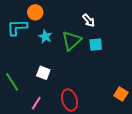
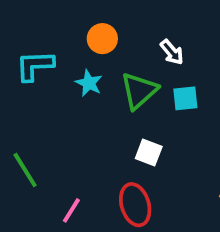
orange circle: (35, 12) -> (102, 39), moved
white square: (43, 73) -> (149, 153), moved

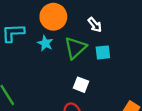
orange circle: (102, 39) -> (53, 17), size x1.5

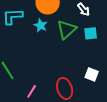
white square: (81, 85) -> (92, 74), moved

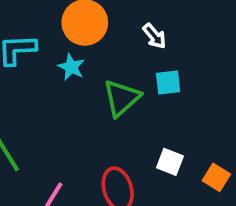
green triangle: (67, 29) -> (122, 98), moved

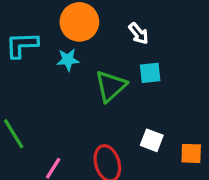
cyan star: (71, 67) -> (68, 60), turned -30
orange square: (216, 177) -> (191, 153), turned -30

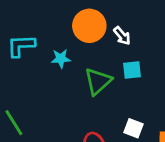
orange circle: (79, 22) -> (89, 26), moved

